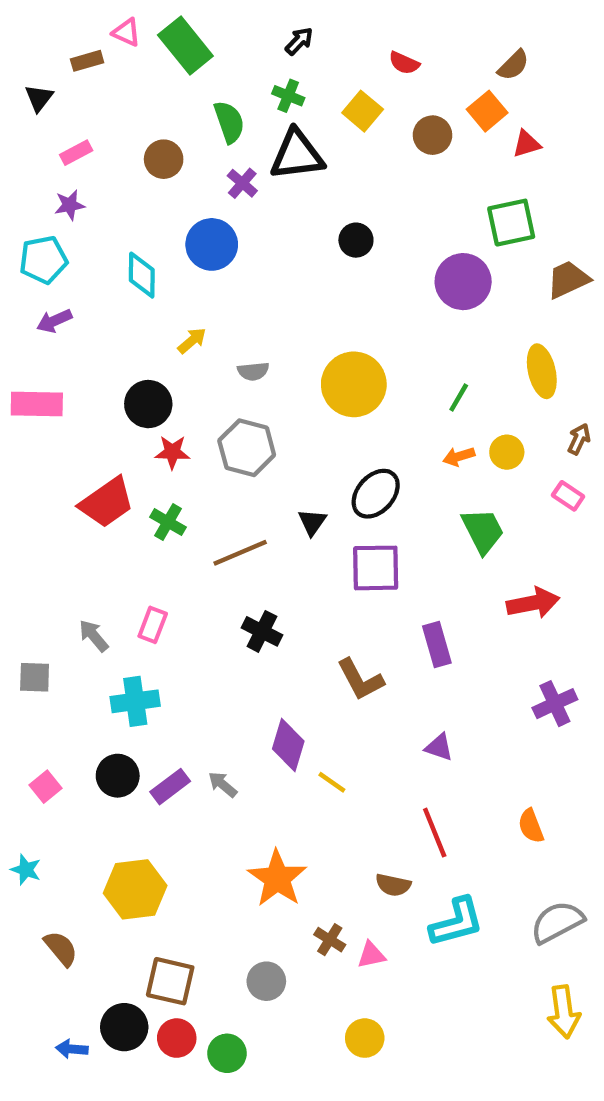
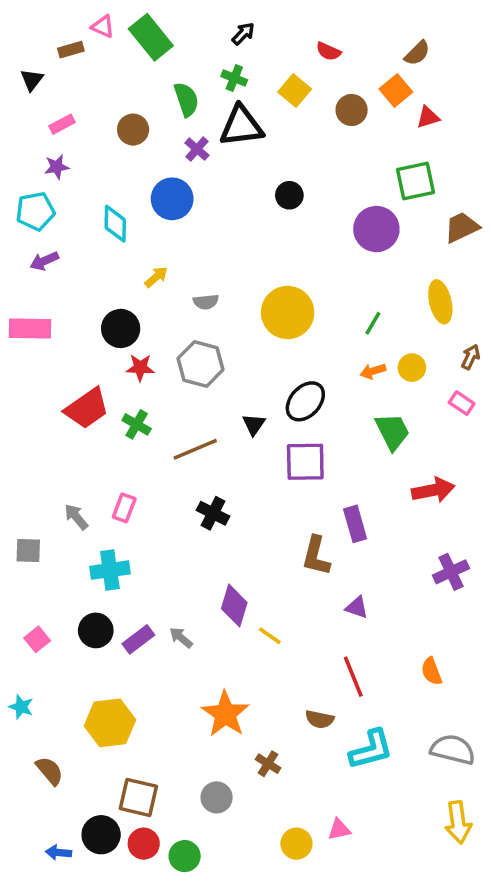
brown L-shape: (360, 679) -> (316, 556), moved, turned 42
gray semicircle: (557, 922) -> (453, 749), turned 42
pink triangle: (371, 955) -> (339, 829), moved

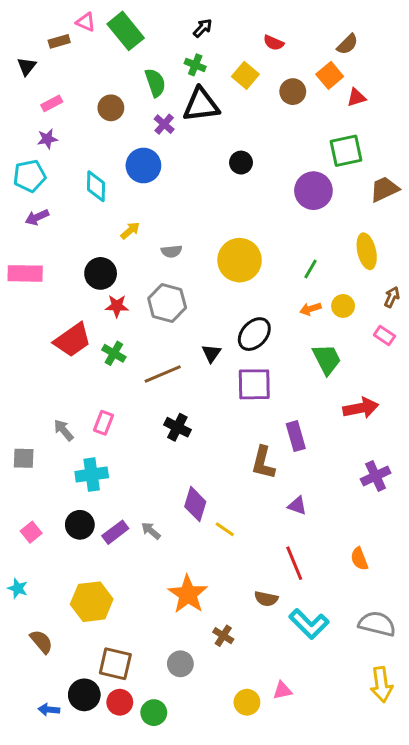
cyan L-shape: (371, 749) -> (309, 624), turned 60

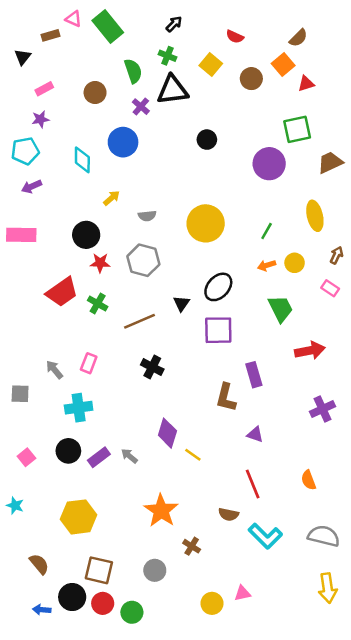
brown semicircle: (41, 642) -> (39, 564), moved

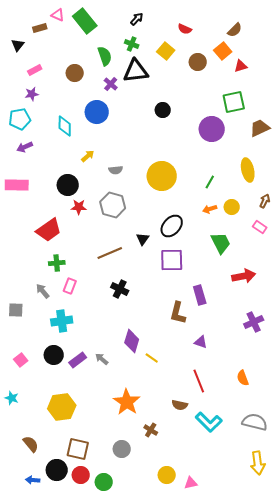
green cross: (98, 303) -> (57, 263), moved, turned -35
pink triangle: (242, 593) -> (191, 483), moved

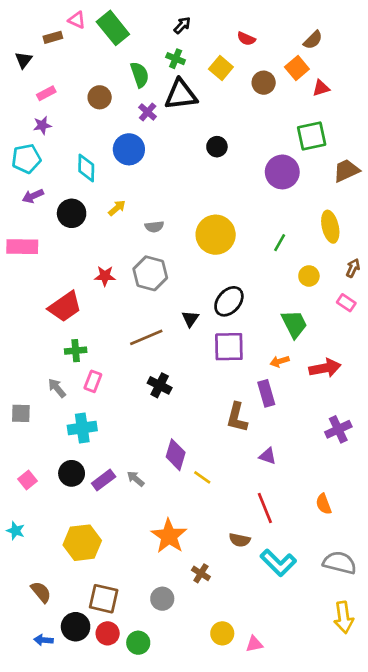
black circle: (68, 185) -> (72, 213), moved
orange arrow: (210, 209) -> (280, 361), moved

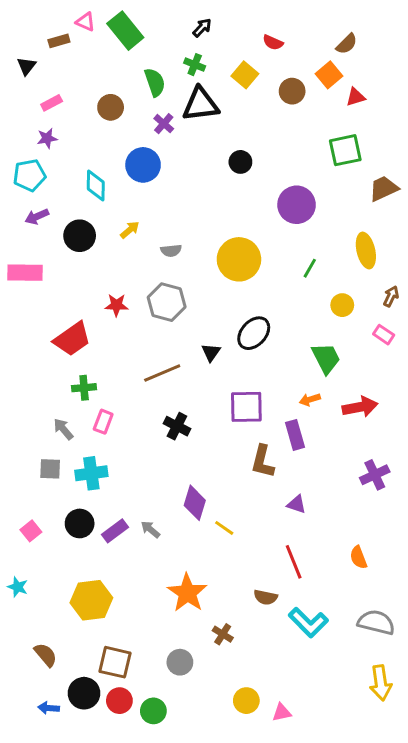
purple circle: (282, 172) -> (297, 205), moved
purple square: (229, 347) -> (246, 407), moved
gray square: (21, 413) -> (50, 469), moved

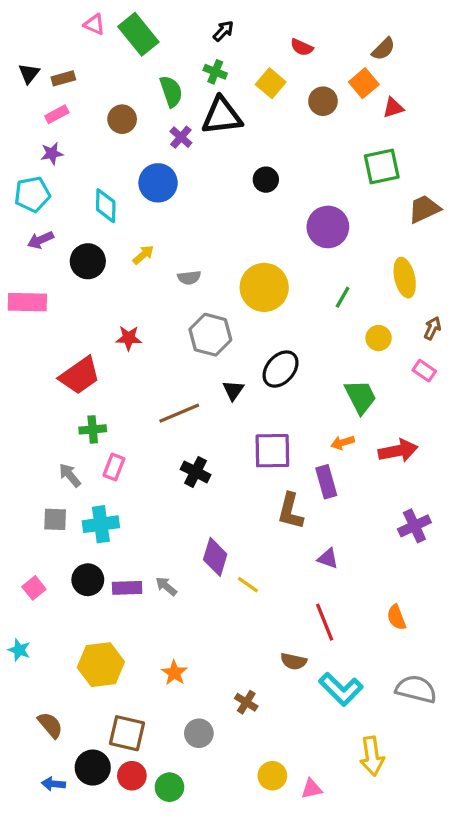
brown rectangle: (59, 41) -> (63, 78), moved
gray hexagon: (167, 302) -> (210, 335), moved
purple rectangle: (115, 531) -> (127, 588), turned 35
orange star: (187, 593) -> (174, 673), moved, size x0.6
yellow arrow: (381, 683) -> (372, 756), moved

